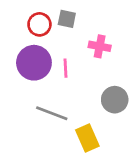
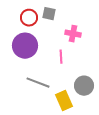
pink line: (65, 68) -> (61, 57), moved
gray circle: (115, 100) -> (84, 86), moved

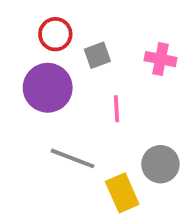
gray square: (49, 14) -> (97, 55), moved, turned -32
pink cross: (73, 34) -> (160, 59), moved

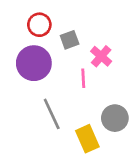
pink cross: (160, 59) -> (101, 56), moved, turned 30
gray line: (73, 158) -> (52, 114), turned 44

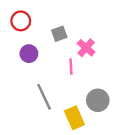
red circle: (39, 25) -> (21, 21), moved
purple circle: (34, 63) -> (29, 54), size x0.6

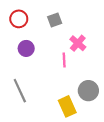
gray square: (59, 34) -> (55, 20), moved
gray line: (44, 97) -> (20, 91), moved

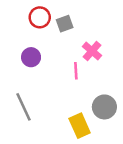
red circle: (19, 19) -> (40, 17), moved

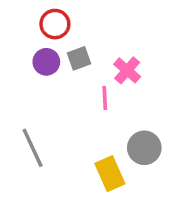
gray square: (65, 24) -> (79, 58), moved
purple circle: (31, 57) -> (46, 62), moved

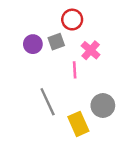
red circle: (55, 24) -> (72, 20), moved
gray line: (33, 148) -> (48, 102), moved

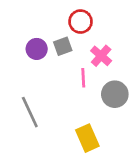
gray line: (48, 102) -> (30, 112), moved
gray circle: (103, 105) -> (115, 94), moved

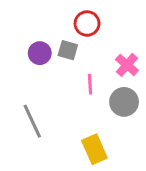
gray square: (63, 46) -> (68, 50), turned 36
pink cross: (101, 56) -> (127, 65), moved

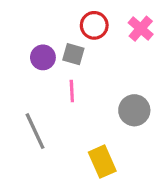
pink cross: (127, 65) -> (141, 29), moved
pink line: (90, 84) -> (72, 91), moved

